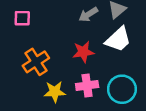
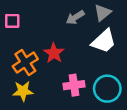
red star: (83, 52) -> (54, 53), moved, turned -30
yellow star: (55, 92) -> (23, 91), moved

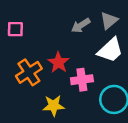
pink cross: (74, 85) -> (82, 80), moved
yellow star: (23, 91) -> (54, 106), moved

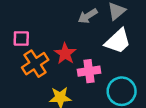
pink square: (15, 29) -> (21, 39), moved

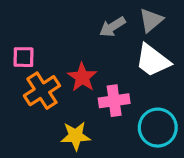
white trapezoid: (118, 41) -> (153, 60), turned 80

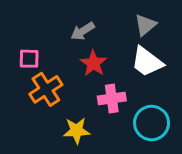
gray arrow: (112, 27) -> (83, 31), moved
red star: (82, 77) -> (93, 63), moved

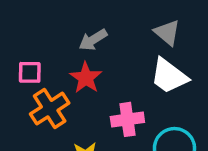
gray triangle: (145, 25) -> (167, 33), turned -40
red star: (93, 63) -> (86, 78), moved

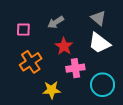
pink square: (30, 72) -> (23, 30), moved
red star: (86, 78) -> (64, 46), moved

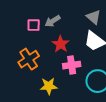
pink square: (23, 30) -> (34, 25), moved

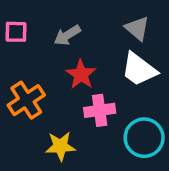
pink square: (34, 25) -> (16, 32), moved

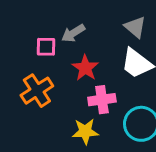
pink square: (16, 32) -> (46, 47), moved
yellow star: (60, 146) -> (85, 131), moved

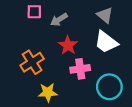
pink square: (46, 47) -> (34, 12), moved
yellow star: (85, 131) -> (48, 92), moved

